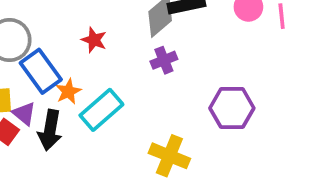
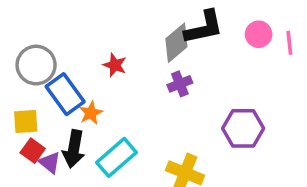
cyan rectangle: (101, 110) -> (117, 157), moved
purple triangle: (24, 114) -> (50, 163), moved

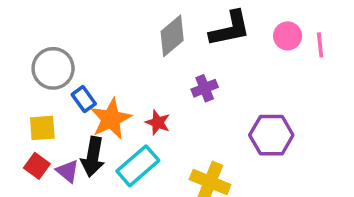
gray diamond: (176, 43) -> (172, 36), moved
red star: (115, 65) -> (158, 122), moved
blue rectangle: (65, 94) -> (84, 99), size x0.6
orange star: (91, 113) -> (111, 119), size x1.6
red square: (33, 151) -> (37, 166), moved

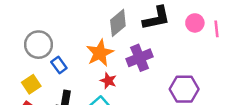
purple cross: (205, 88) -> (140, 58), size x1.5
orange star: (111, 119) -> (100, 53), moved
yellow square: (42, 128) -> (31, 84), turned -30

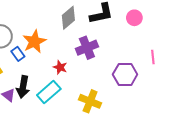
pink line: (217, 29) -> (153, 57), moved
orange star: (100, 53) -> (34, 41), moved

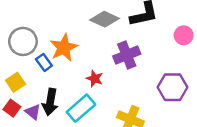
gray diamond: (68, 18) -> (105, 19), turned 65
pink circle: (134, 18) -> (184, 35), moved

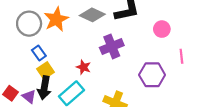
gray circle: (23, 41) -> (29, 24), moved
orange star: (64, 48) -> (56, 19), moved
yellow square: (16, 82) -> (45, 70), moved

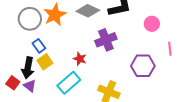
black arrow: (44, 88) -> (28, 68), moved

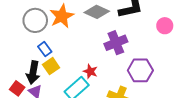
red star: (80, 59) -> (90, 71), moved
purple hexagon: (143, 66) -> (140, 70), moved

